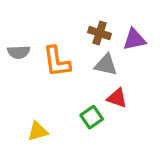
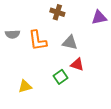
brown cross: (100, 33) -> (57, 12), moved
purple triangle: (134, 39) -> (99, 17), moved

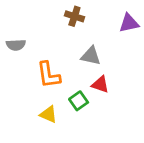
orange L-shape: (38, 40) -> (49, 75), moved
yellow triangle: (25, 86) -> (49, 114), moved, turned 40

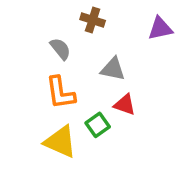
gray semicircle: (16, 45) -> (60, 49), moved, turned -126
yellow triangle: (49, 114) -> (60, 142), size x1.5

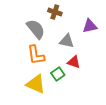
purple triangle: (160, 28) -> (90, 26), moved
gray semicircle: (60, 49) -> (36, 29), size x1.5

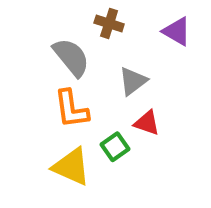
purple triangle: (90, 26) -> (177, 31), moved, turned 42
gray triangle: (67, 41) -> (133, 81), turned -49

